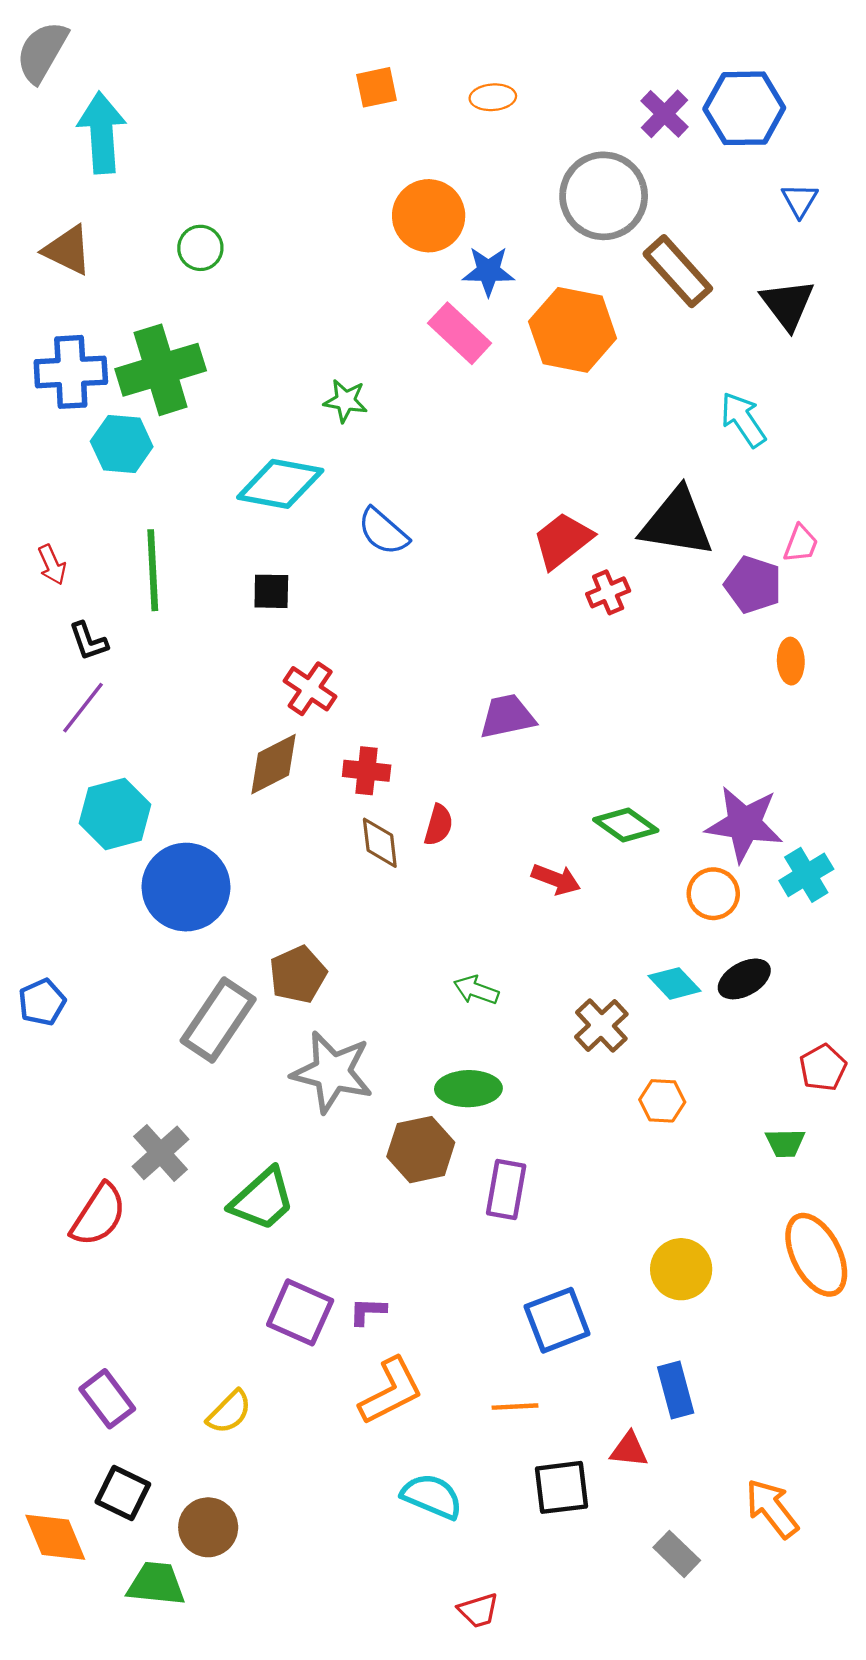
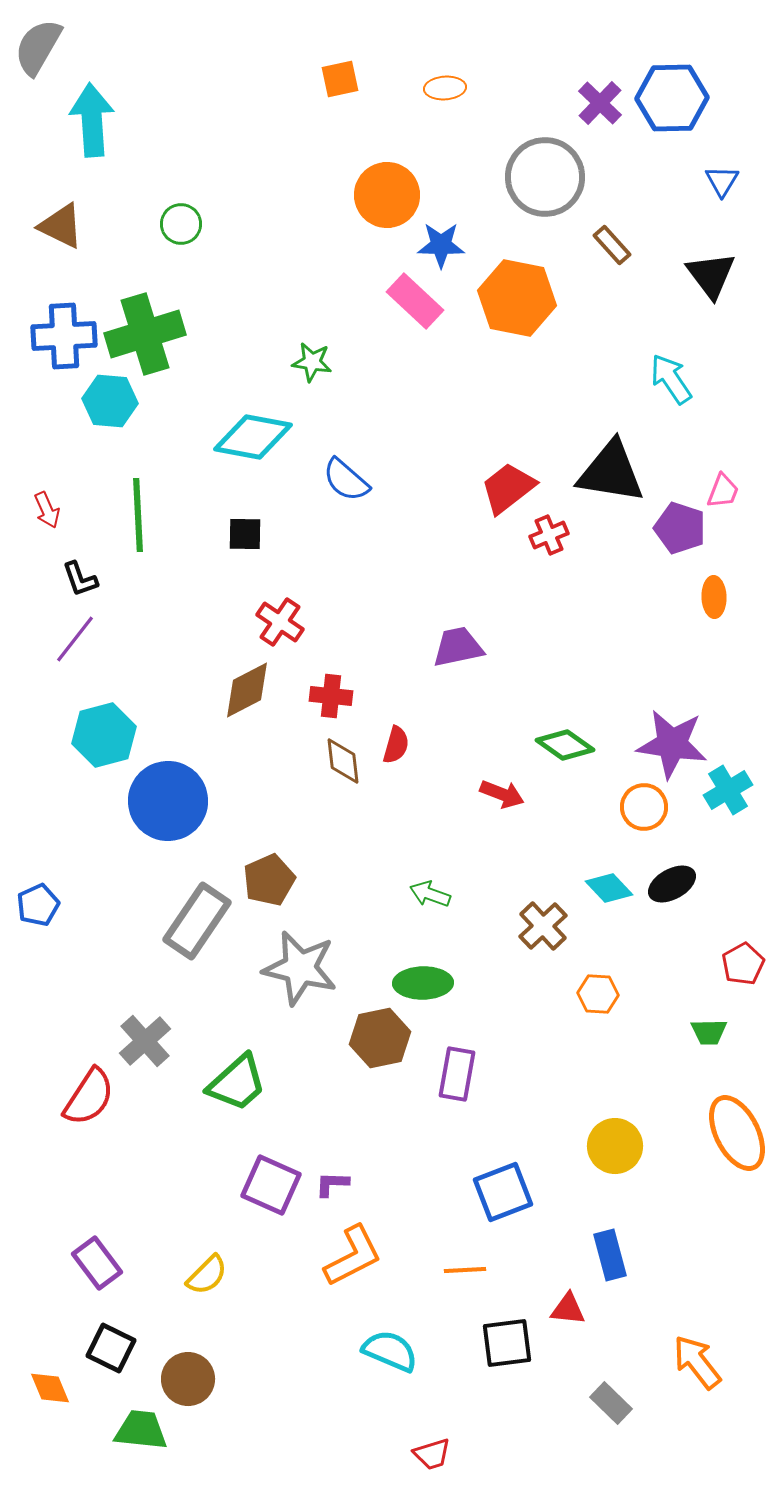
brown rectangle: (678, 271) -> (612, 245), size x0.6
orange diamond: (55, 1537) -> (50, 1388), size x0.7

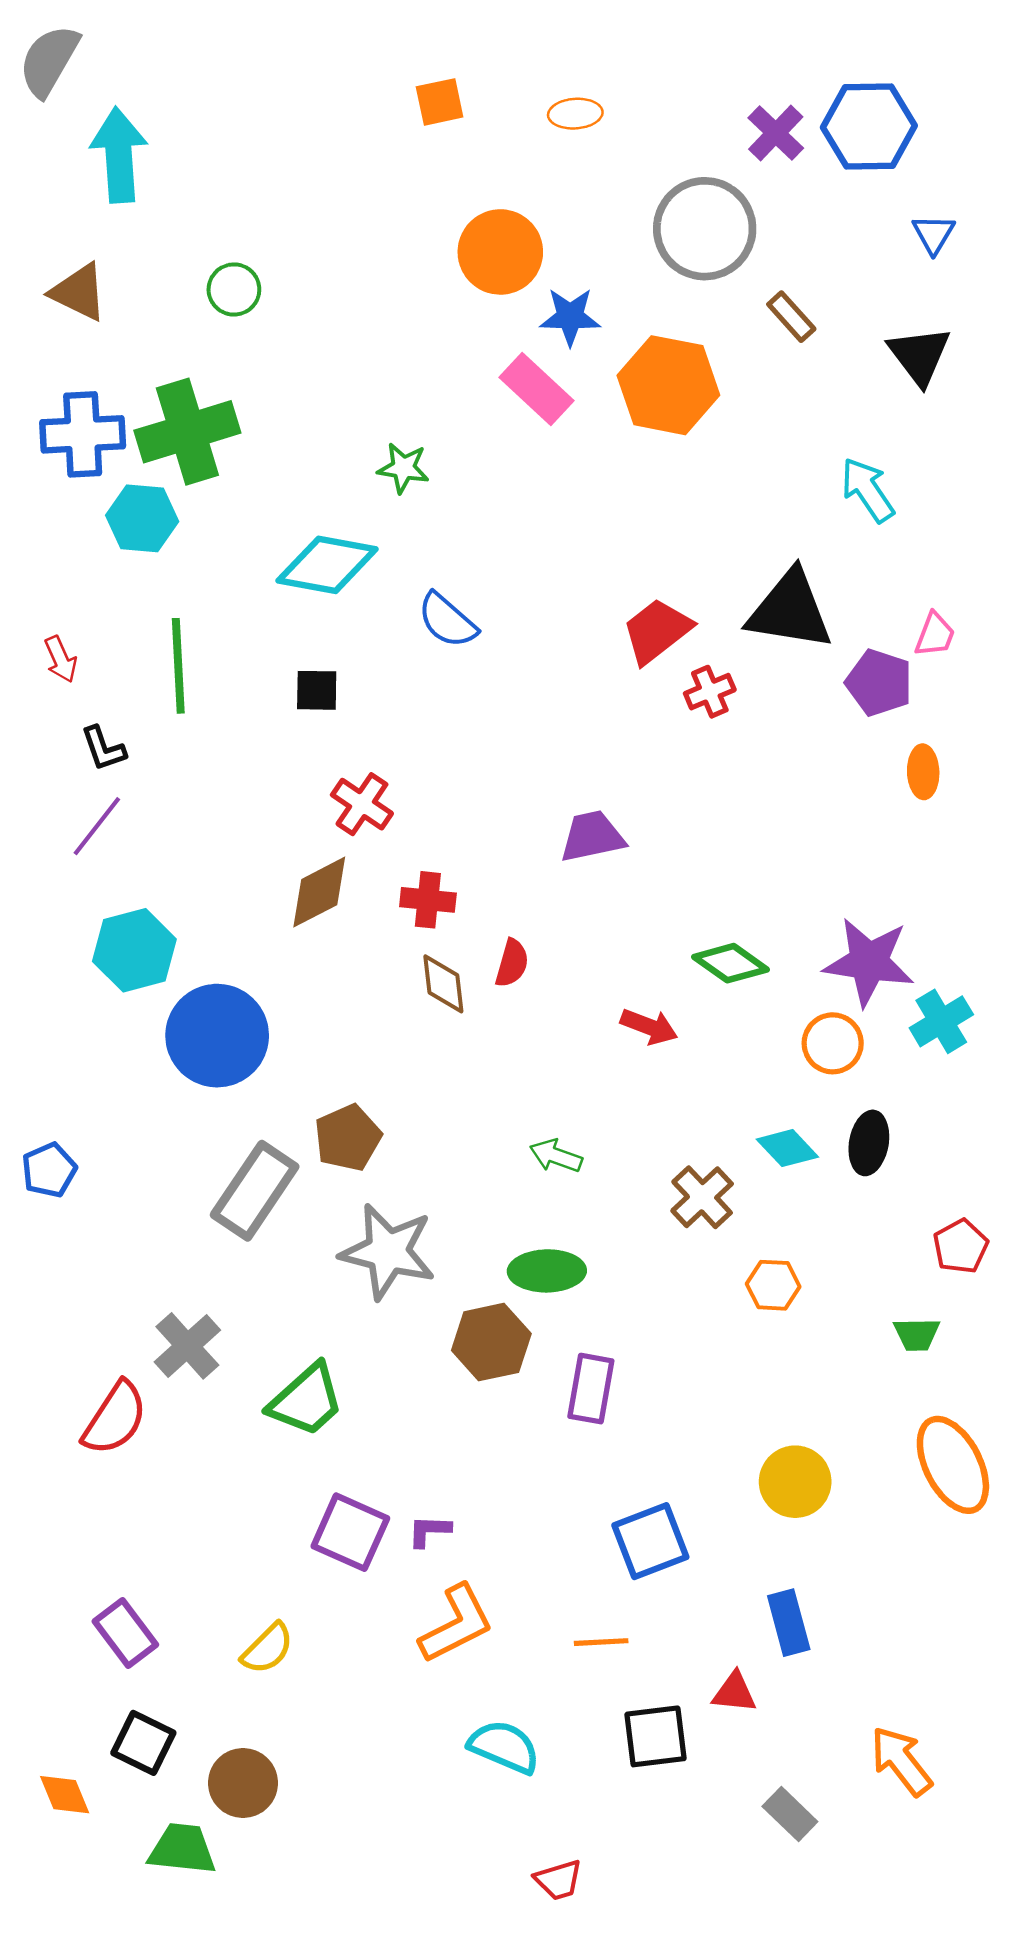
black ellipse: (672, 884) -> (869, 1143), turned -51

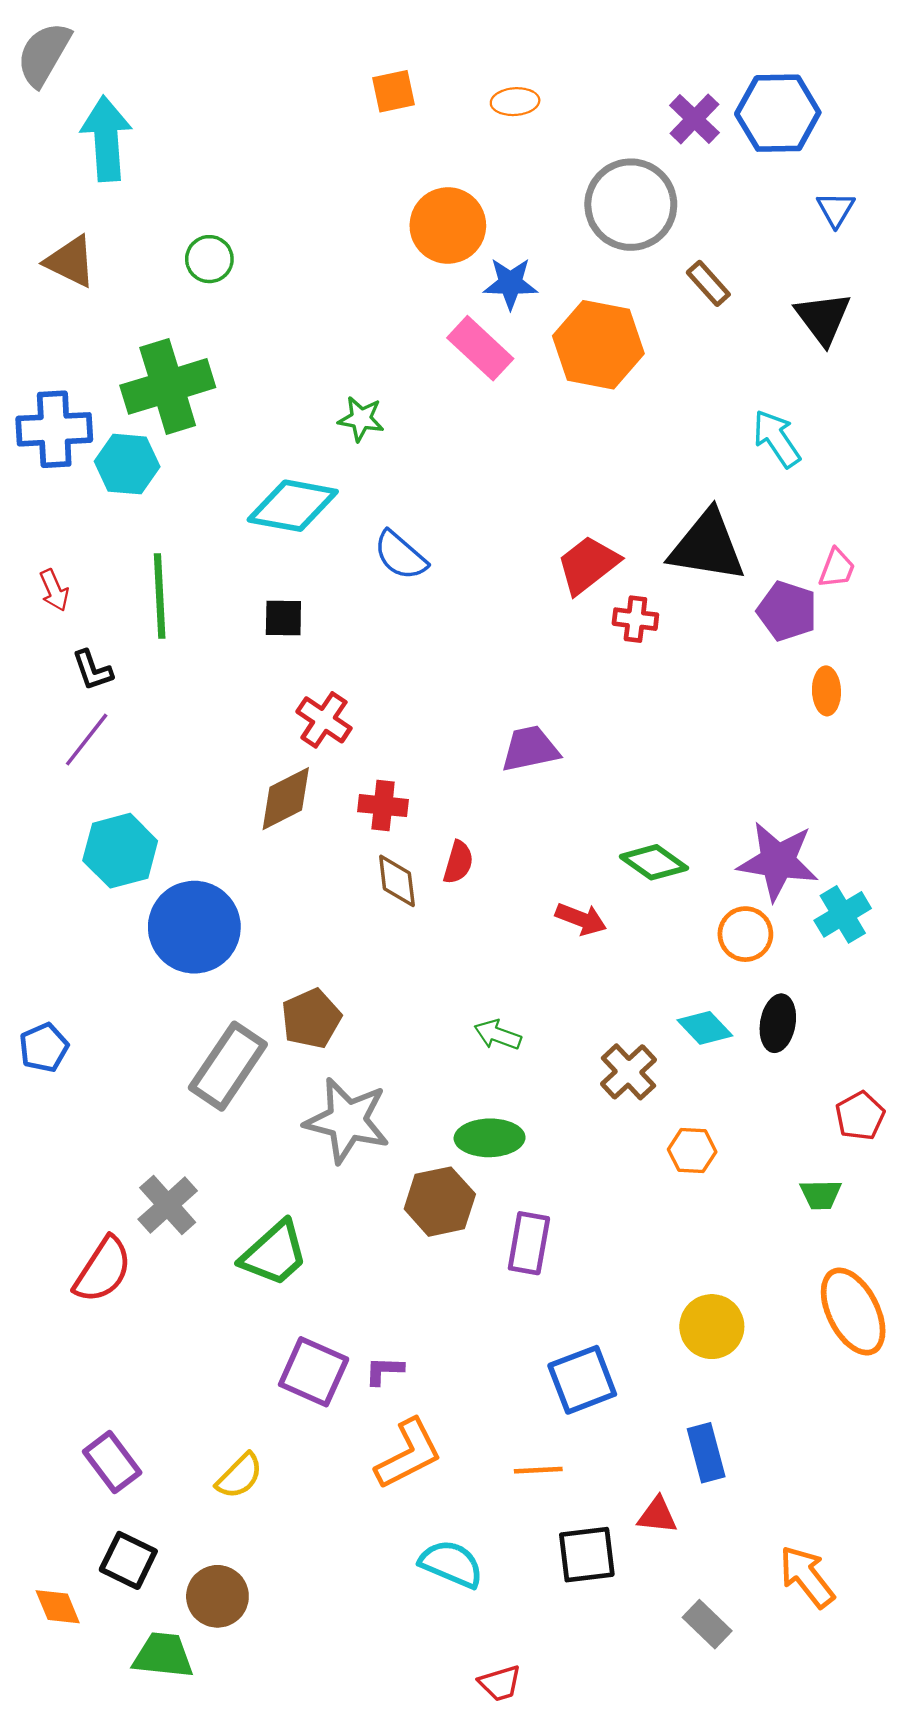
blue cross: (83, 434) -> (54, 429), moved
red cross: (710, 692) -> (635, 619), turned 30

